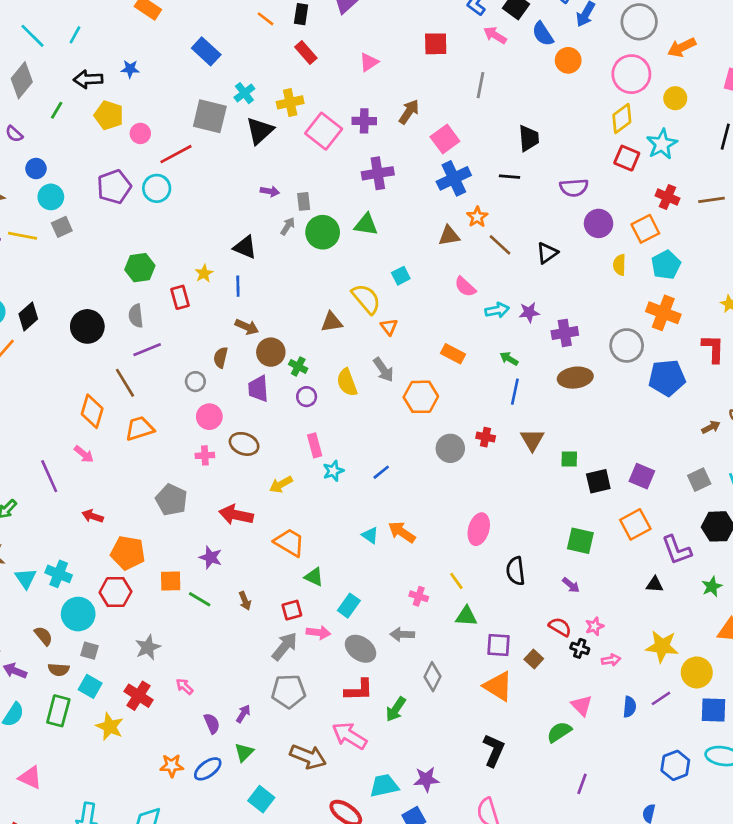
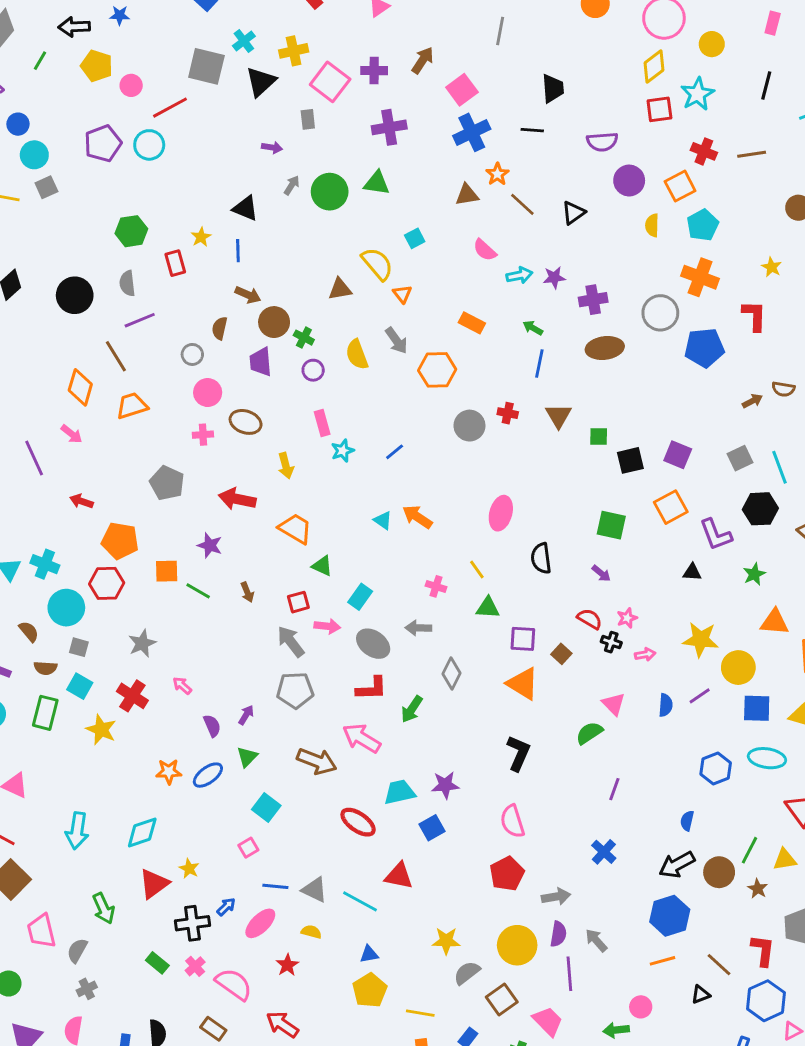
red square: (627, 158) -> (659, 109), turned -30
gray rectangle: (304, 201) -> (308, 119), moved
yellow arrow: (281, 484) -> (286, 466), turned -75
gray arrow: (285, 646) -> (291, 641), turned -76

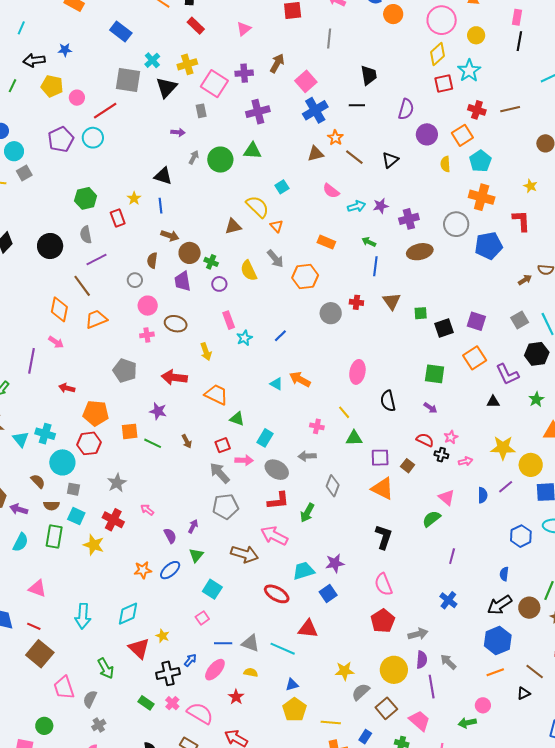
black line: (766, 86) -> (519, 41), moved
purple semicircle: (602, 142) -> (406, 109), turned -65
purple line: (34, 458) -> (31, 361), turned 40
red triangle: (154, 884) -> (139, 648), turned -35

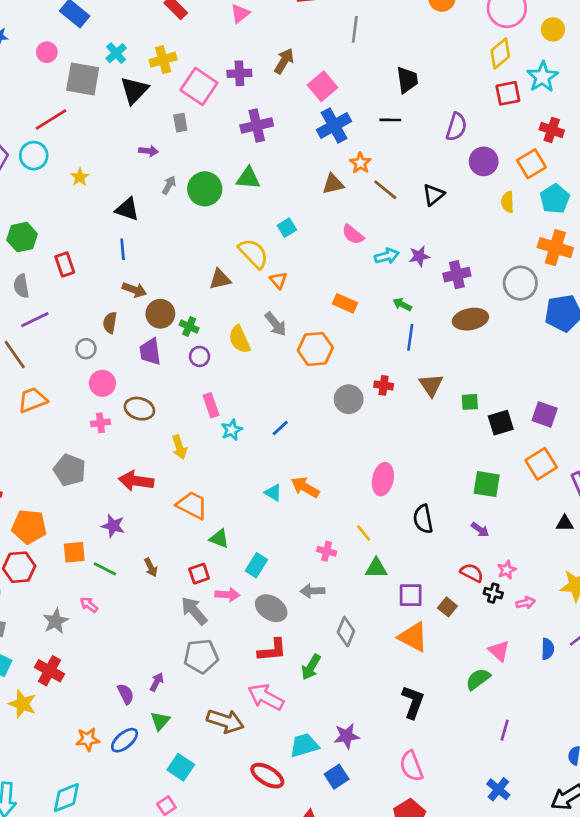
pink circle: (77, 98) -> (47, 52), moved
yellow star: (134, 198) -> (80, 177), moved
pink arrow: (147, 510) -> (89, 605), moved

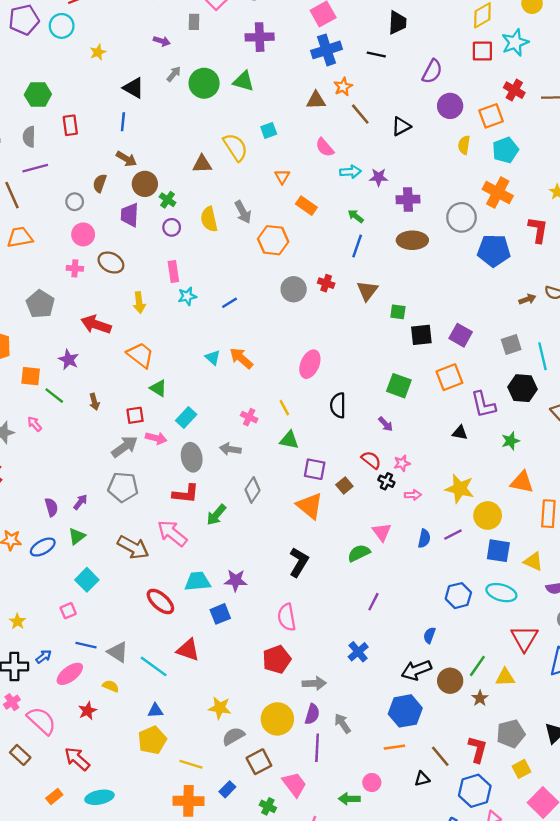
orange triangle: (278, 280) -> (282, 177), moved
gray ellipse: (271, 608) -> (192, 457), turned 36
gray arrow: (194, 611) -> (125, 447), turned 84

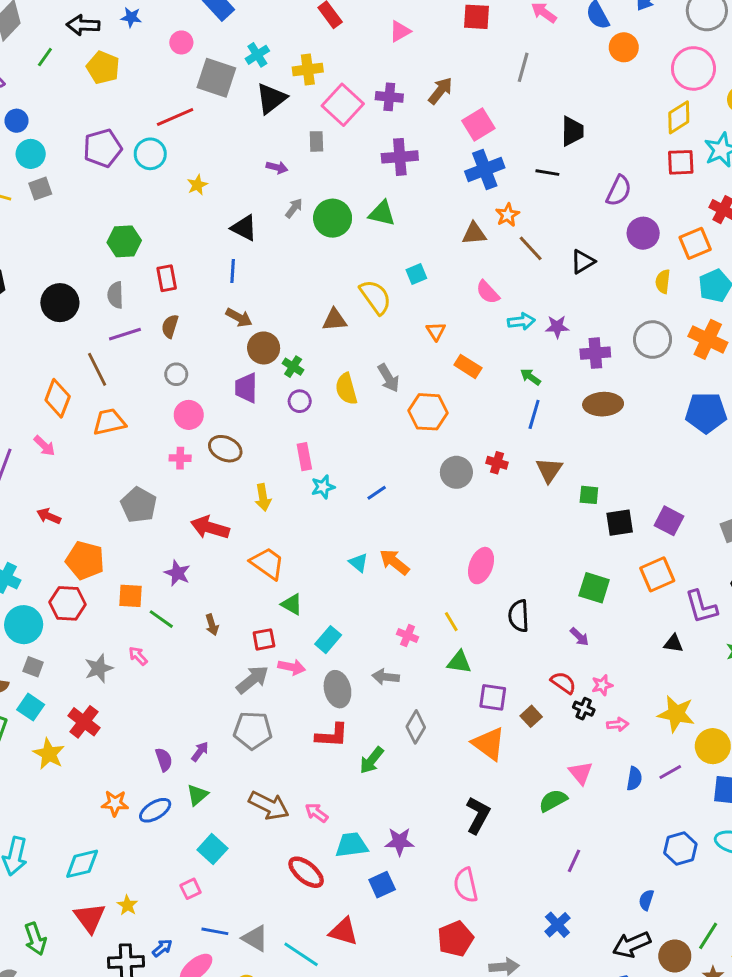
brown semicircle: (100, 183) -> (170, 326), moved
gray circle: (462, 217) -> (652, 340), moved
pink arrow: (172, 533) -> (317, 813), moved, size x0.6

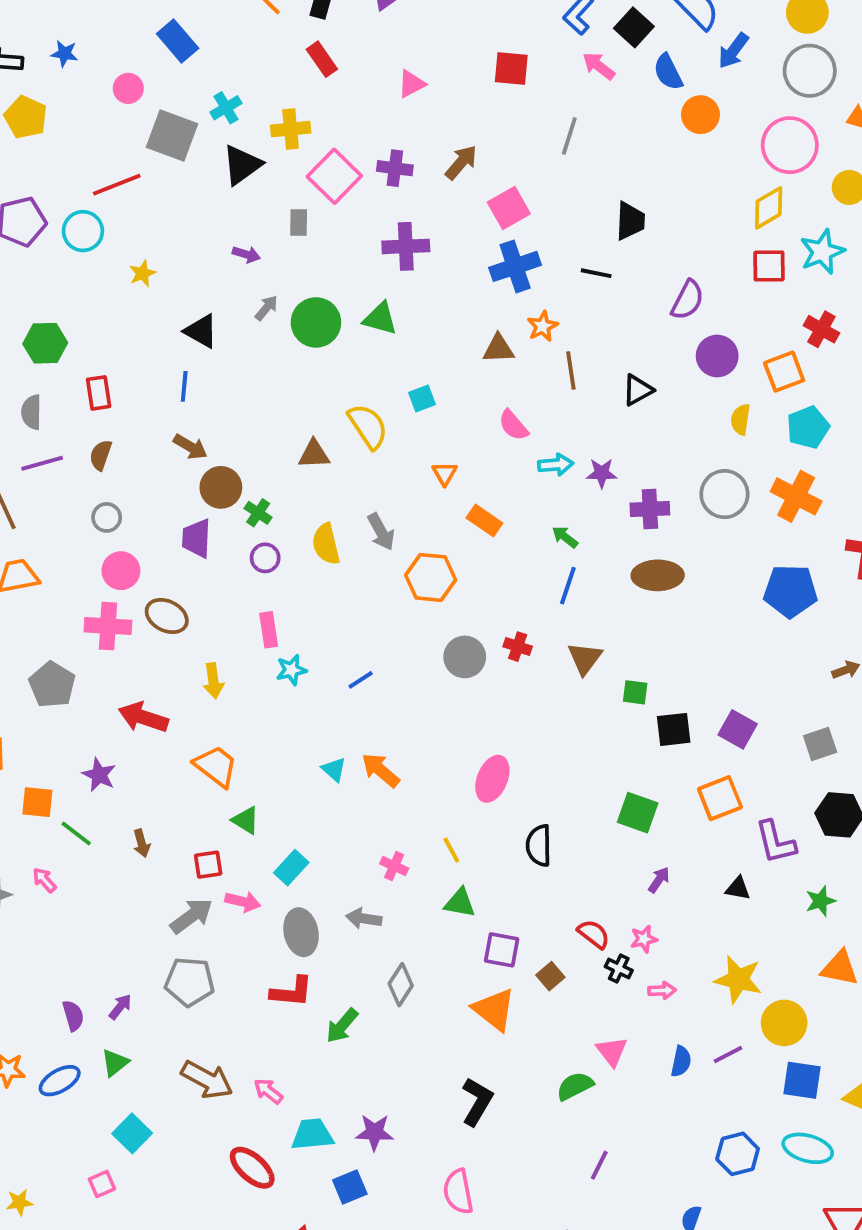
brown line: (531, 248) -> (571, 371), turned 32
pink cross: (180, 458) -> (108, 626), size x1.6
purple arrow: (579, 637) -> (659, 880), moved, turned -102
yellow star: (127, 905) -> (19, 1202), turned 30

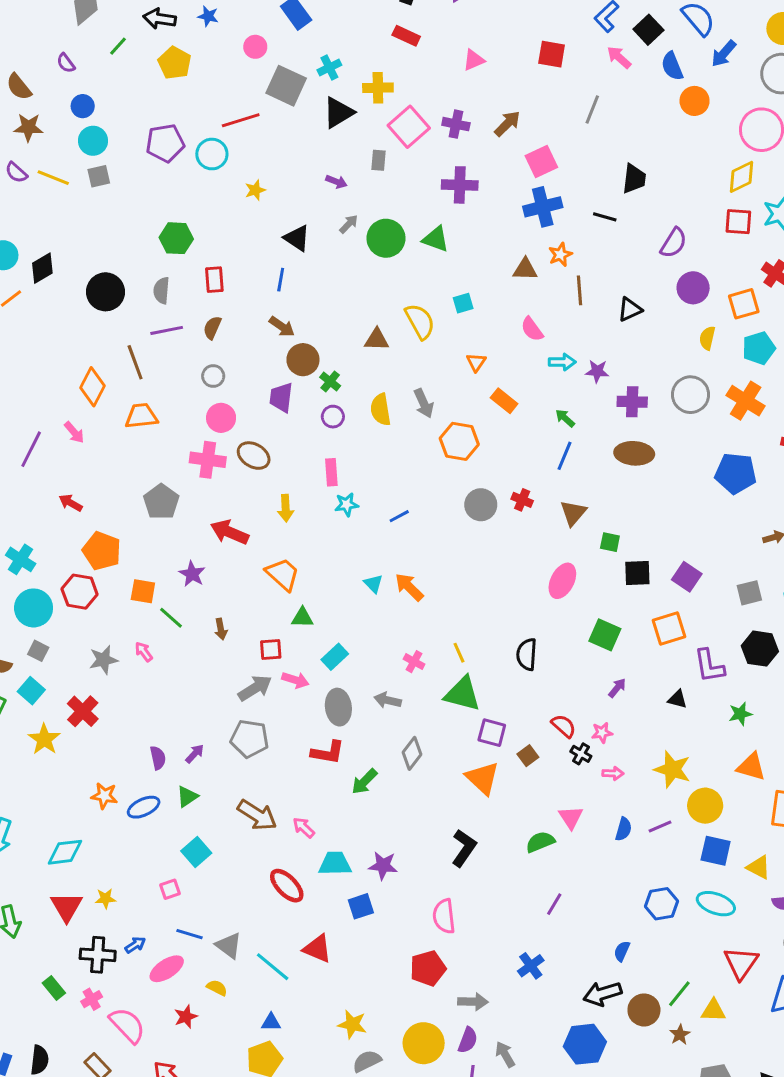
red rectangle: (322, 59) -> (406, 36), turned -35
pink ellipse: (492, 779) -> (562, 581), moved
green triangle: (246, 820) -> (302, 618), turned -35
green triangle: (460, 903) -> (462, 694), size x1.5

